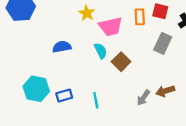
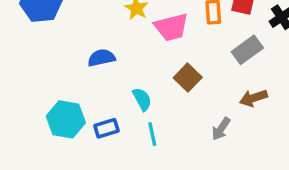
gray rectangle: (163, 43) -> (247, 50), turned 30
cyan semicircle: (101, 51) -> (142, 99), moved
brown arrow: (165, 91) -> (253, 98), moved

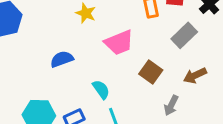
pink trapezoid: (171, 27) -> (119, 43), moved
brown square: (188, 78) -> (151, 72), moved

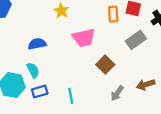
brown arrow: (195, 76) -> (146, 85), moved
cyan semicircle: (101, 89) -> (33, 70), moved

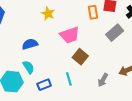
brown square: (105, 65) -> (80, 57), moved
blue rectangle: (40, 92) -> (44, 85), moved
cyan line: (71, 96) -> (69, 79), moved

